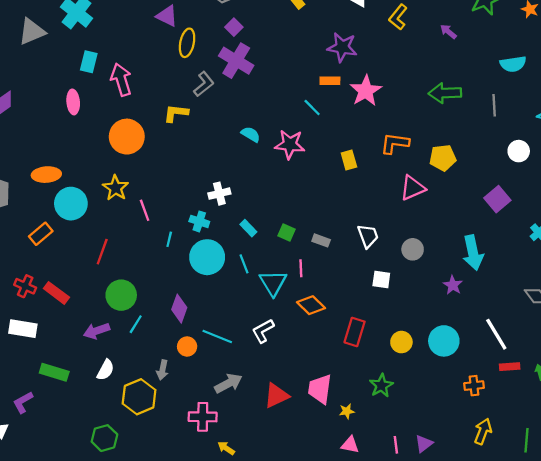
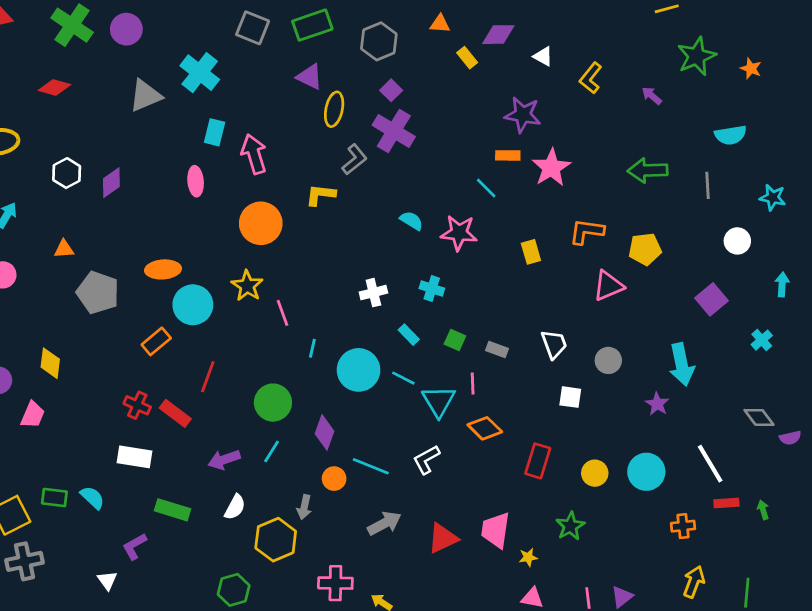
cyan cross: (199, 221) -> (432, 288), moved
red line: (102, 252) -> (208, 377), moved
cyan line: (244, 264) -> (403, 378), turned -42
green circle: (121, 295) -> (273, 403), moved
pink cross: (203, 417) -> (335, 583), moved

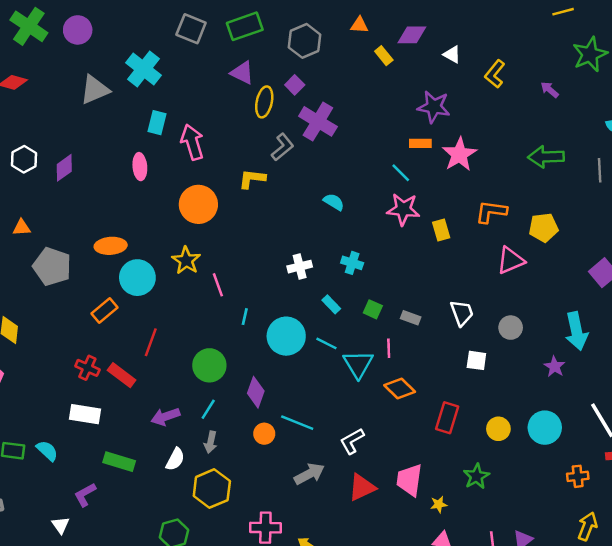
purple square: (391, 90) -> (295, 85), moved
pink star: (459, 233) -> (403, 209), moved
white L-shape: (426, 460) -> (352, 441), moved
gray arrow: (304, 507) -> (211, 442), moved

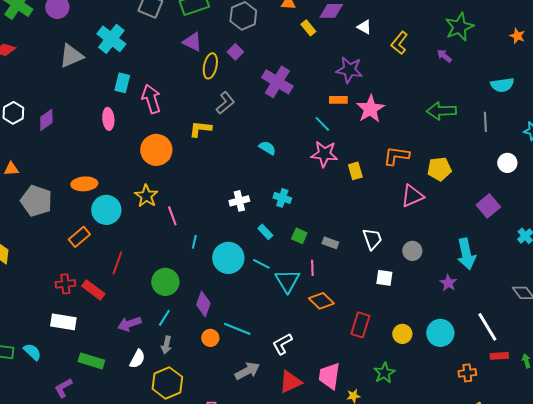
green star: (590, 54) -> (459, 27), moved
purple cross: (318, 121) -> (277, 82), moved
red cross: (87, 368) -> (65, 284), turned -30

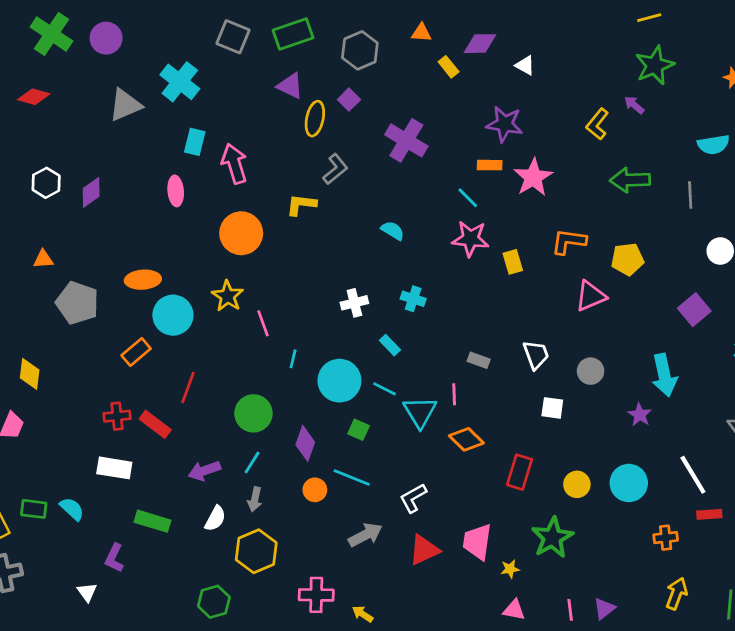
yellow L-shape: (399, 43) -> (597, 124), moved
green square: (299, 236) -> (359, 430), moved
green star: (384, 373) -> (552, 538), size x1.4
purple L-shape: (63, 388) -> (114, 558), turned -35

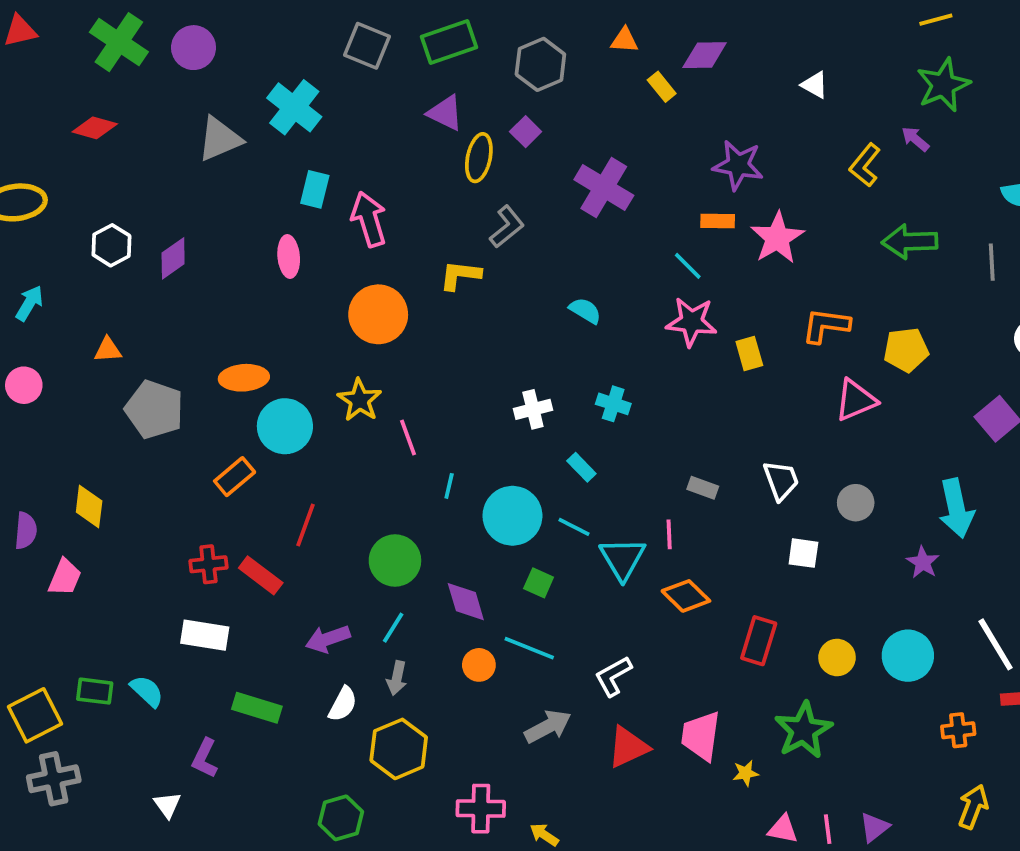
white triangle: (525, 65) -> (815, 85), moved
purple diamond: (305, 443) -> (466, 602), turned -36
pink triangle: (514, 610) -> (783, 829), moved

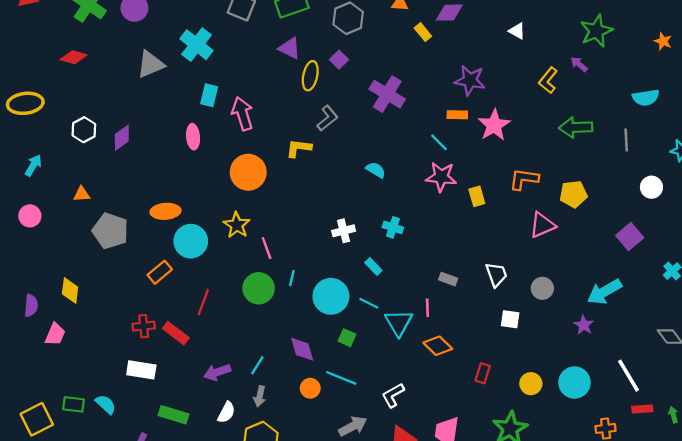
cyan arrow: (956, 508) -> (604, 292), turned 72
green circle: (395, 561) -> (259, 288), moved
red rectangle: (759, 641) -> (483, 373), size x0.7

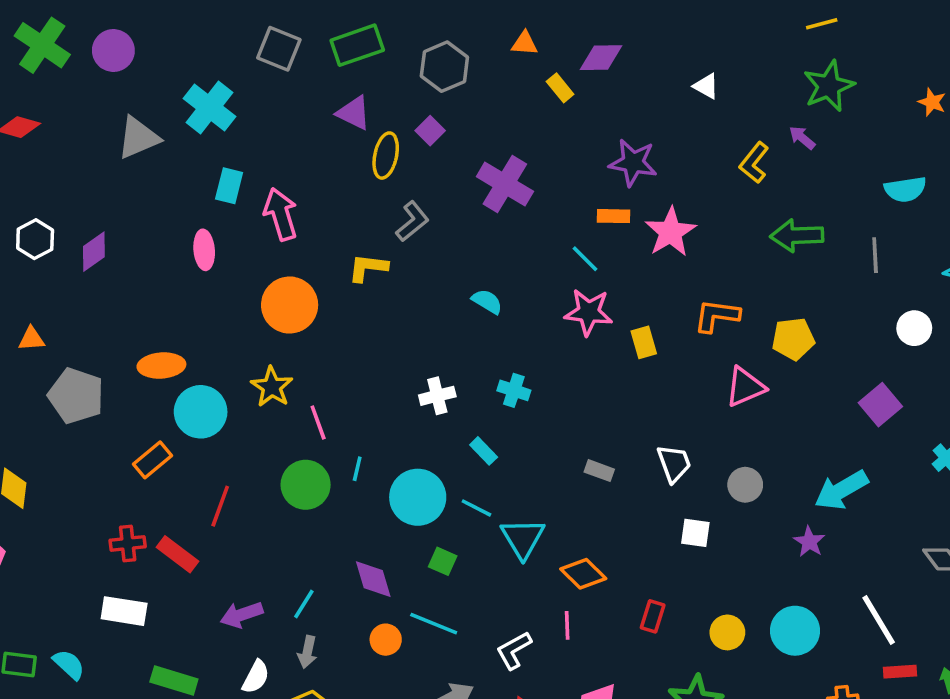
pink line: (427, 308) -> (567, 625), moved

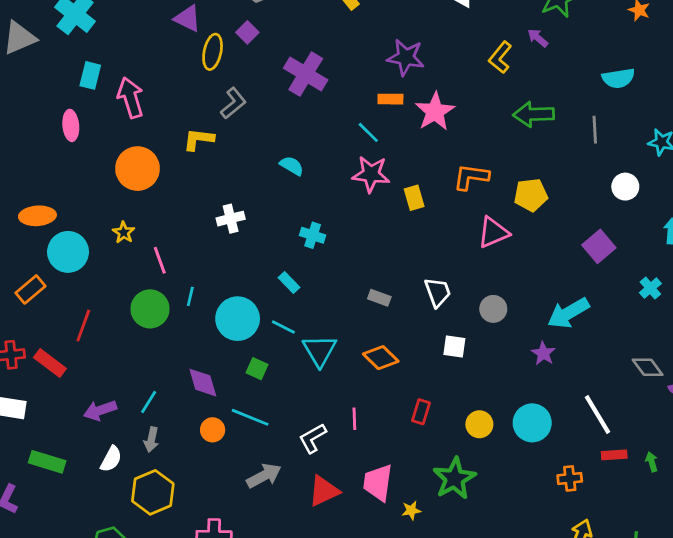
yellow star: (272, 387) -> (124, 232), size x0.7
white cross: (437, 396) -> (231, 219), moved
orange diamond: (583, 574) -> (381, 358), moved

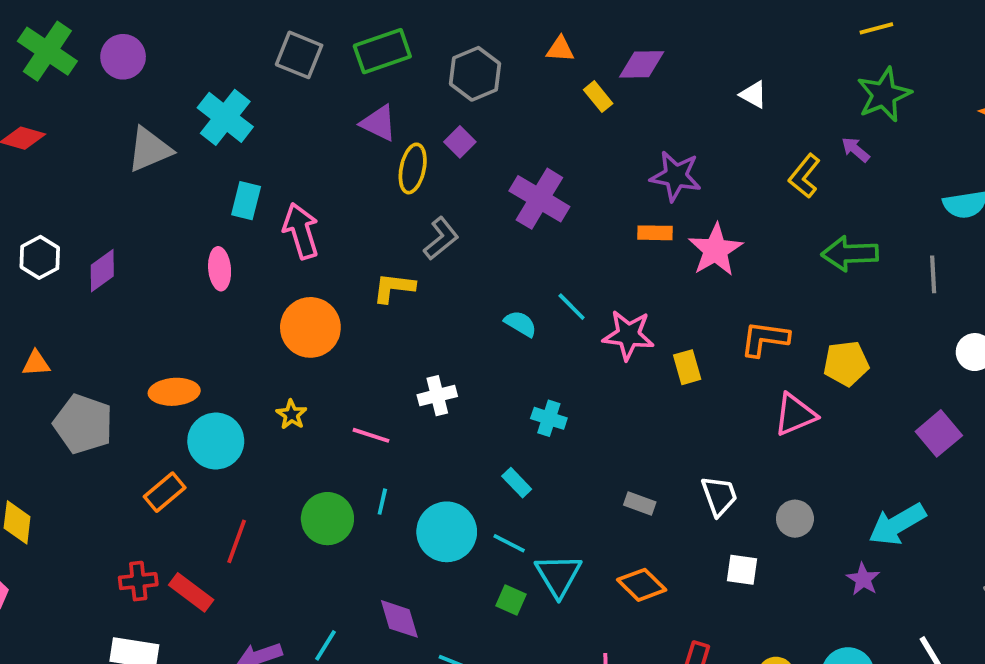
cyan line: (368, 132) -> (572, 307), moved
pink line: (160, 260) -> (371, 435), moved, turned -52
green square: (257, 369) -> (511, 600), moved

